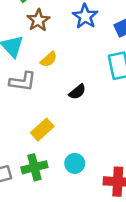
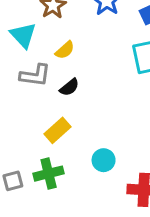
black semicircle: (77, 92) -> (69, 87), moved
cyan circle: (75, 163) -> (104, 160), moved

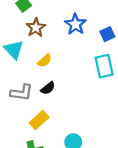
gray L-shape: (35, 75) -> (21, 93), moved

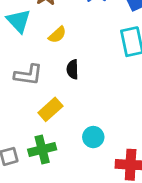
black semicircle: (48, 88) -> (73, 69), moved, turned 128

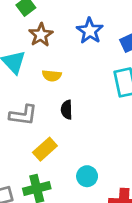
yellow semicircle: (57, 35) -> (52, 76), turned 48

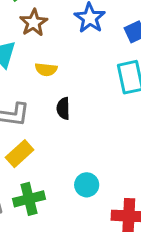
yellow rectangle: (45, 149) -> (20, 154), moved

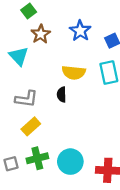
yellow semicircle: (46, 69) -> (74, 73), moved, size x1.5
cyan circle: (87, 185) -> (70, 162), moved, size x1.5

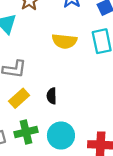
black semicircle: (62, 95) -> (52, 96), moved

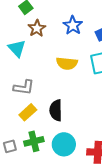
black semicircle: (52, 96) -> (56, 110), size x1.5

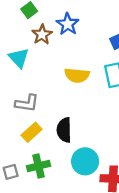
blue star: (73, 25) -> (68, 24), moved
cyan circle: (64, 144) -> (85, 161), moved

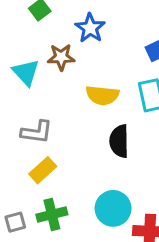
brown star: (42, 35) -> (61, 57), moved, turned 30
black semicircle: (64, 130) -> (119, 141), moved

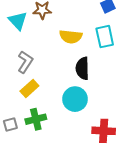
gray L-shape: (37, 132) -> (25, 62), turned -65
cyan circle: (113, 208) -> (75, 99), moved

